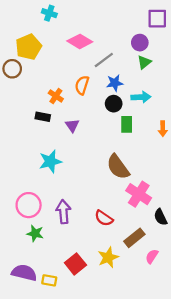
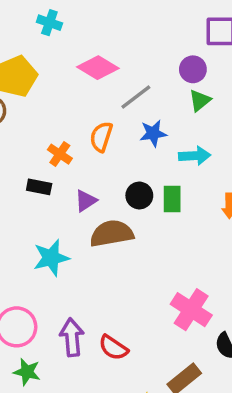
black circle: (114, 104) -> (139, 196), moved
purple triangle: (72, 125) -> (86, 201), turned 32
brown semicircle: (118, 167) -> (112, 234), moved, turned 116
red semicircle: (104, 218) -> (113, 348), moved

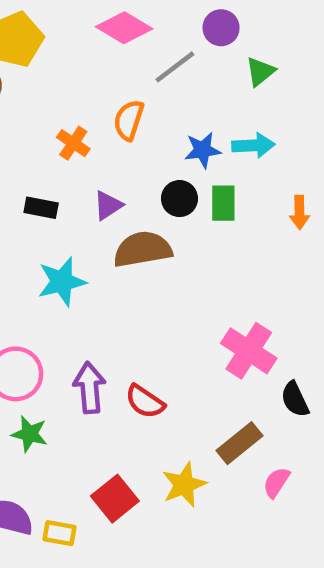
purple circle: (193, 69) -> (221, 28), moved
blue star: (153, 133) -> (203, 150), moved
black rectangle: (39, 187) -> (41, 208), moved

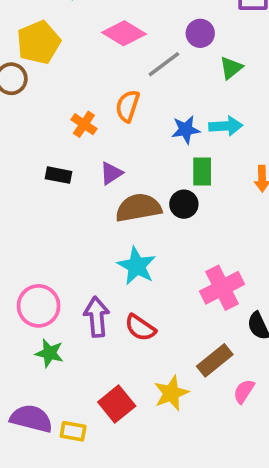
black circle: (179, 199) -> (184, 204), moved
cyan star: (62, 282) -> (137, 266), moved, turned -30
pink cross: (249, 351) -> (222, 288), turned 30

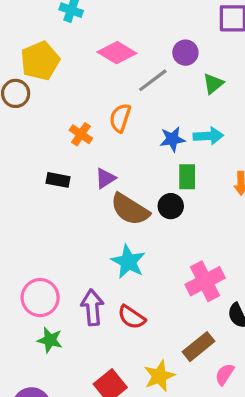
brown semicircle: (138, 208) -> (130, 209), turned -138

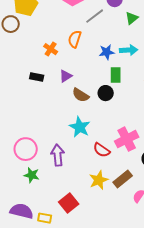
brown semicircle: (130, 209) -> (81, 95), size x0.7
red semicircle: (132, 317) -> (102, 150), moved
yellow star: (159, 376) -> (99, 180), moved

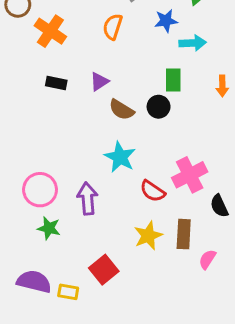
orange cross: (51, 49) -> (50, 31), moved, size x1.5
blue star: (107, 52) -> (166, 21), moved
brown rectangle: (123, 179) -> (184, 234), turned -48

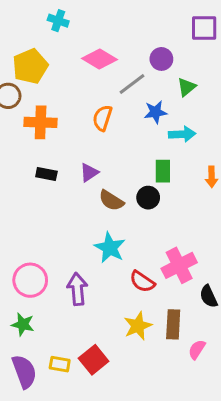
orange cross: (50, 31) -> (41, 122), turned -32
green star: (49, 228) -> (23, 324), moved
purple semicircle: (34, 282) -> (24, 372), turned 56
yellow rectangle: (68, 292) -> (60, 364), moved

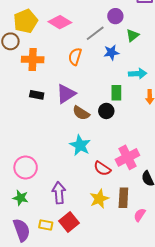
pink diamond: (99, 59) -> (60, 22), moved
cyan arrow: (182, 134) -> (138, 74), moved
purple triangle: (89, 173) -> (66, 94), size x1.5
purple arrow: (77, 289) -> (59, 193), moved

